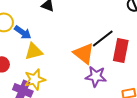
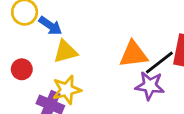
black line: (103, 38) -> (159, 62), moved
orange triangle: (84, 53) -> (133, 54), turned -45

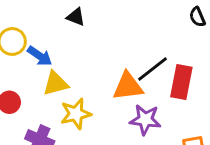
black line: (159, 62) -> (153, 69), moved
yellow star: (67, 90) -> (76, 114), moved

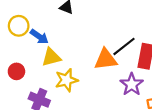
purple star: (145, 120) -> (132, 84), moved, turned 30

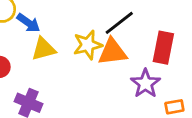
black line: (124, 46) -> (119, 23), moved
yellow star: (66, 80) -> (88, 45), moved

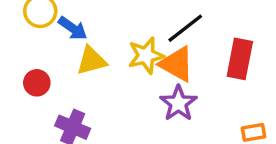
orange triangle: (112, 52) -> (177, 64), turned 36
purple star: (145, 83) -> (178, 103), moved

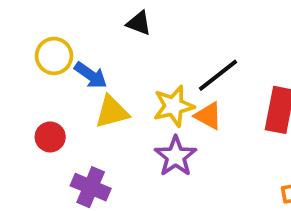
orange triangle: (177, 64) -> (208, 116), size x0.7
purple star: (178, 103) -> (176, 156), moved

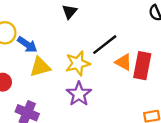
black triangle: (139, 23) -> (69, 12), moved, turned 49
orange triangle: (208, 116) -> (124, 62), moved

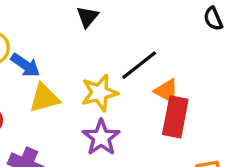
red rectangle: (142, 66) -> (175, 117), moved

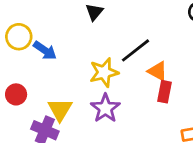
yellow triangle: (44, 98) -> (60, 110), moved, turned -44
red rectangle: (175, 117) -> (164, 92), size x0.7

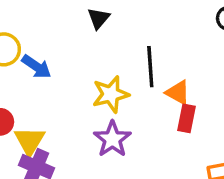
black line: (136, 50) -> (150, 67), turned -56
yellow triangle: (60, 110) -> (30, 141), moved

